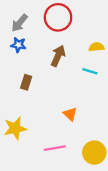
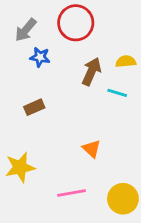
blue star: (18, 45) -> (40, 57), moved
brown arrow: (58, 56) -> (91, 71), moved
brown rectangle: (26, 82) -> (34, 107), turned 48

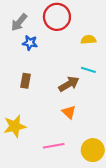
yellow semicircle: (126, 61) -> (88, 40), moved
brown arrow: (91, 71) -> (69, 84), moved, turned 36
brown rectangle: (34, 107) -> (26, 81), turned -56

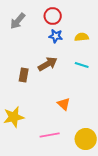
red circle: (57, 17) -> (53, 16), size x0.7
blue star: (30, 43) -> (56, 36), moved
brown arrow: (69, 84) -> (48, 64), moved

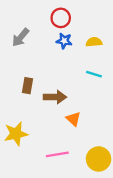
gray arrow: (18, 21) -> (21, 37), moved
brown arrow: (48, 64) -> (55, 97), moved, turned 30

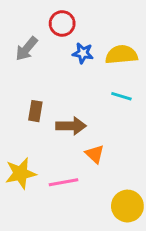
red circle: (61, 18) -> (62, 23), moved
yellow semicircle: (94, 42) -> (121, 55), size x1.5
pink line: (57, 154) -> (64, 182), moved

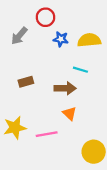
cyan line: (121, 96) -> (80, 70), moved
brown rectangle: (35, 111) -> (26, 82), turned 64
brown arrow: (71, 126) -> (65, 88), moved

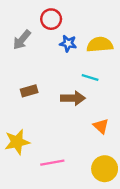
orange triangle: (70, 113) -> (101, 126), moved
pink line: (47, 134) -> (52, 163), moved

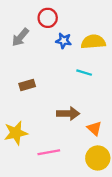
brown arrow: (73, 98) -> (68, 114), moved
orange triangle: (101, 126) -> (94, 128), moved

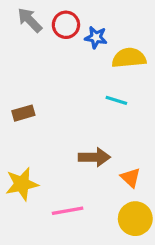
gray arrow: (20, 37) -> (30, 20), moved, turned 96
blue star: (64, 41) -> (96, 37), moved
brown rectangle: (27, 85) -> (23, 113), moved

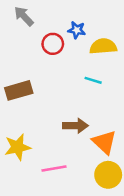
red circle: (66, 25) -> (53, 44), moved
brown rectangle: (23, 113) -> (19, 90), size x1.5
orange triangle: (131, 178) -> (104, 142), size x1.5

